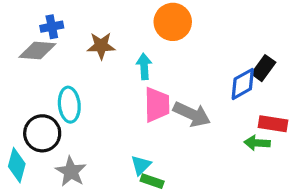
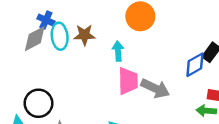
blue cross: (52, 27) -> (46, 20), turned 35
gray diamond: (37, 51) -> (35, 39), turned -32
cyan ellipse: (69, 105) -> (60, 36), moved

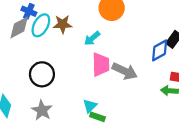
cyan ellipse: (60, 36) -> (41, 25), turned 35
cyan arrow: (118, 51) -> (92, 38), turned -126
black circle: (39, 103) -> (42, 74), moved

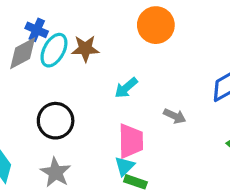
cyan arrow: (92, 38) -> (126, 88), moved
pink trapezoid: (101, 65) -> (131, 141), moved
gray arrow: (125, 71) -> (175, 116), size x0.6

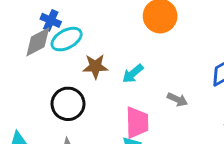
brown star: (85, 49) -> (95, 66), moved
cyan ellipse: (54, 50) -> (67, 39), turned 32

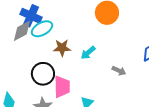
blue cross: (51, 20) -> (31, 16), size x1.5
pink trapezoid: (137, 123) -> (62, 87), moved

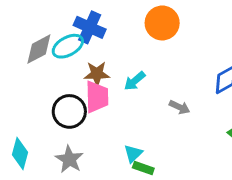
blue cross: (31, 16) -> (90, 27), moved
pink trapezoid: (62, 87) -> (97, 97), moved

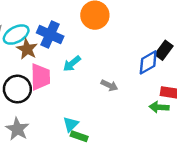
blue cross: (90, 27) -> (50, 35), moved
brown star: (97, 74) -> (27, 49), moved, turned 30

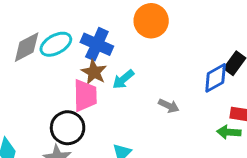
brown star: (27, 49) -> (94, 72), moved
black circle: (17, 89) -> (68, 128), moved

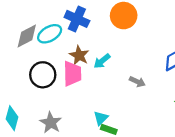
blue cross: (97, 44) -> (77, 19), moved
black circle: (68, 128) -> (43, 75), moved

